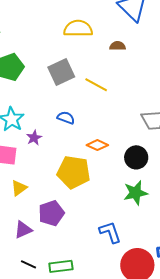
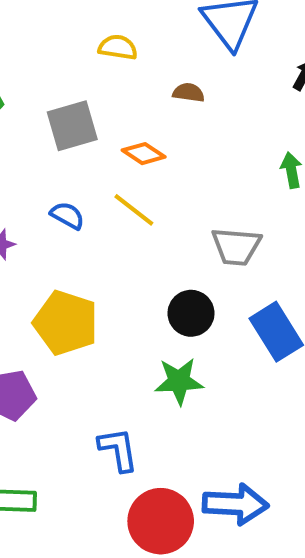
yellow semicircle: (78, 29) -> (118, 47), size x0.7
yellow line: (96, 85) -> (134, 210), moved
orange diamond: (97, 145) -> (144, 154), moved

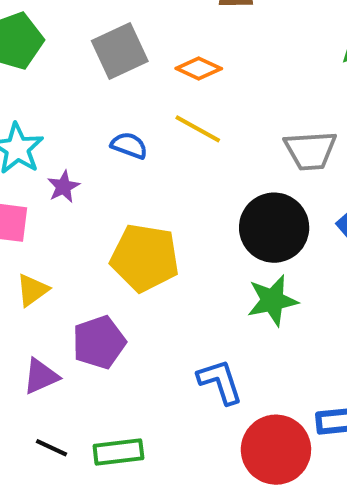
black circle: (191, 313) -> (274, 228), size x1.4

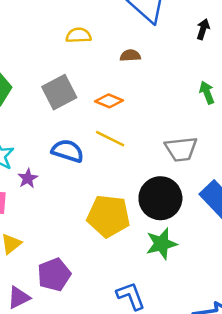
blue semicircle: (129, 145) -> (68, 151), size x1.4
yellow pentagon: (145, 258) -> (108, 216), moved

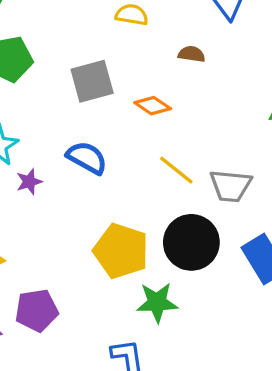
yellow line: (110, 139) -> (176, 170), moved
green star: (161, 244) -> (157, 302), moved

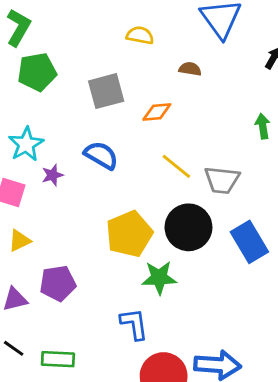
orange diamond: (153, 106) -> (157, 112), turned -40
yellow pentagon: (121, 251) -> (129, 234), turned 30

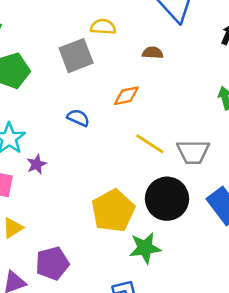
gray square: (106, 91) -> (76, 56), moved
blue semicircle: (101, 155) -> (78, 118), moved, size x0.7

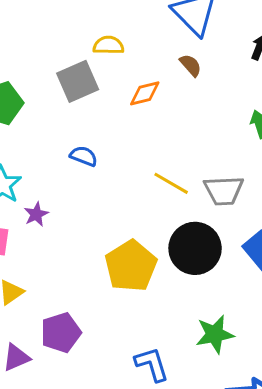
brown semicircle: (153, 53) -> (191, 65), moved, turned 48
orange diamond: (126, 96) -> (145, 93), moved
green star: (145, 248) -> (215, 334), moved

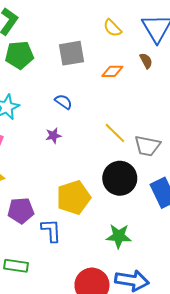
yellow semicircle: (108, 45) -> (112, 28), moved, turned -150
purple star: (36, 214) -> (53, 136), moved
yellow pentagon: (131, 266) -> (73, 197), moved
blue L-shape: (152, 364) -> (51, 230), moved

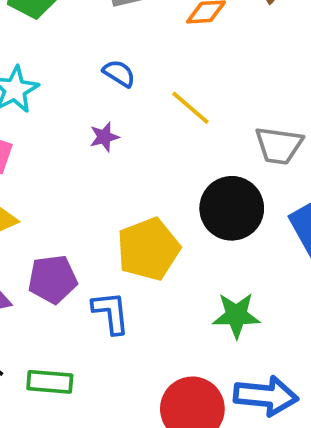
yellow line: (115, 133) -> (190, 108), moved

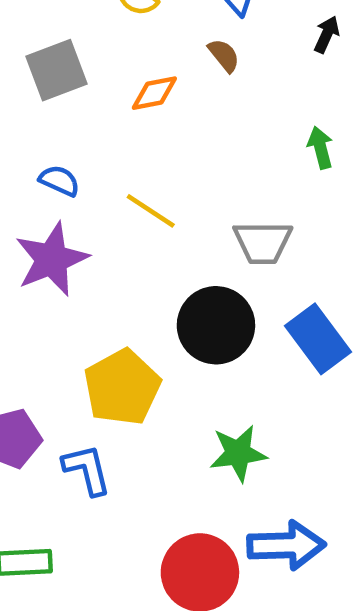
purple star: (104, 137) -> (52, 259), size x2.0

